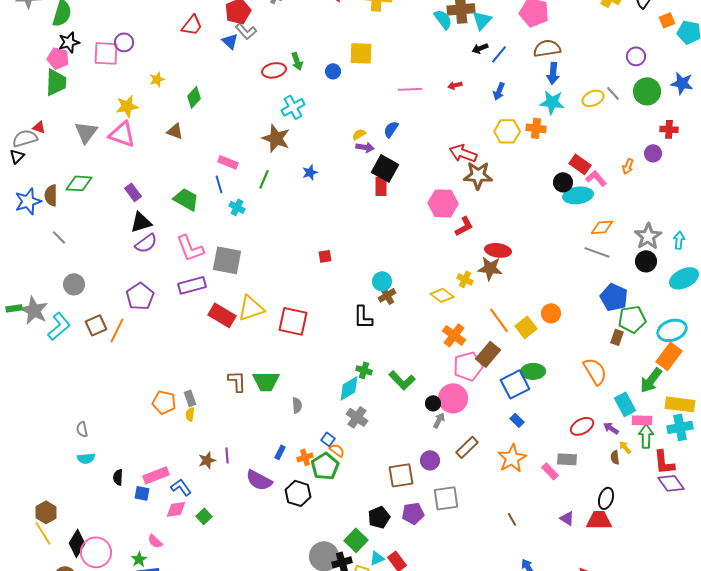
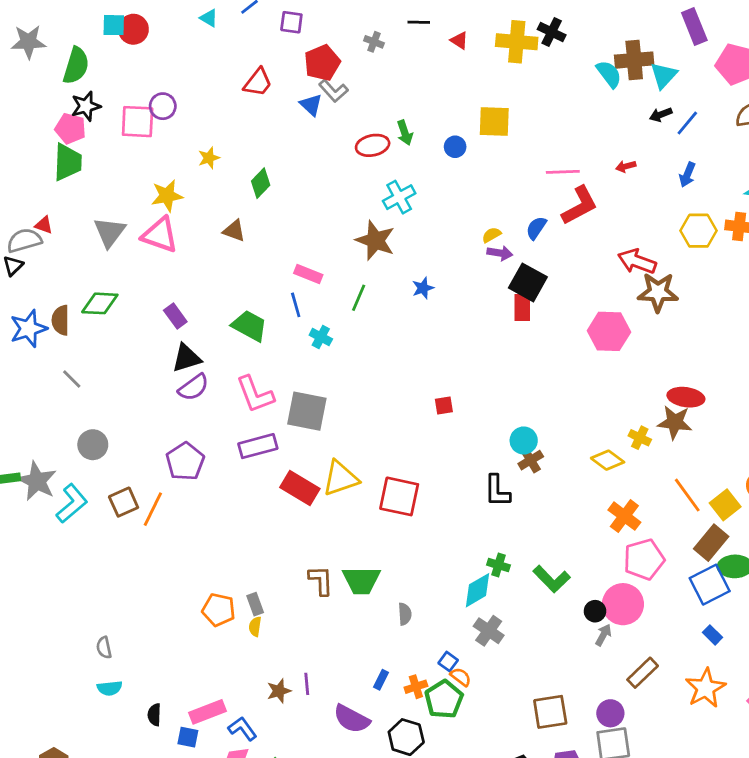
red L-shape: (464, 226) -> (580, 205), moved, size x1.4
brown rectangle: (488, 354) -> (711, 543), moved
purple circle: (430, 460) -> (610, 713), moved

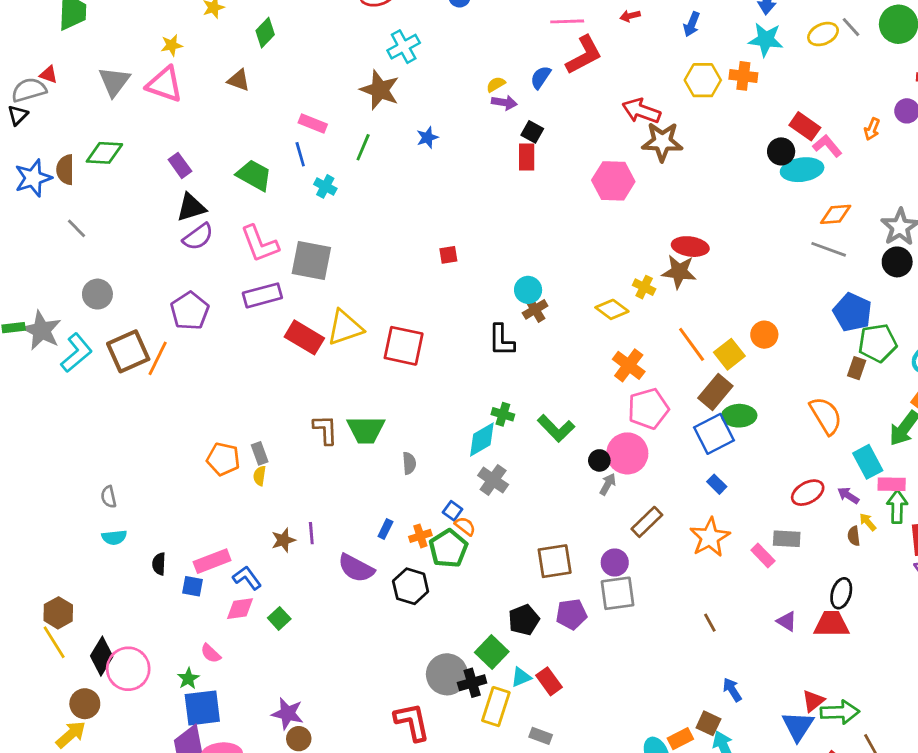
yellow star: (167, 196) -> (172, 45), size x0.7
black square: (528, 282) -> (532, 132), size x0.6
brown square: (124, 502) -> (128, 351), size x1.4

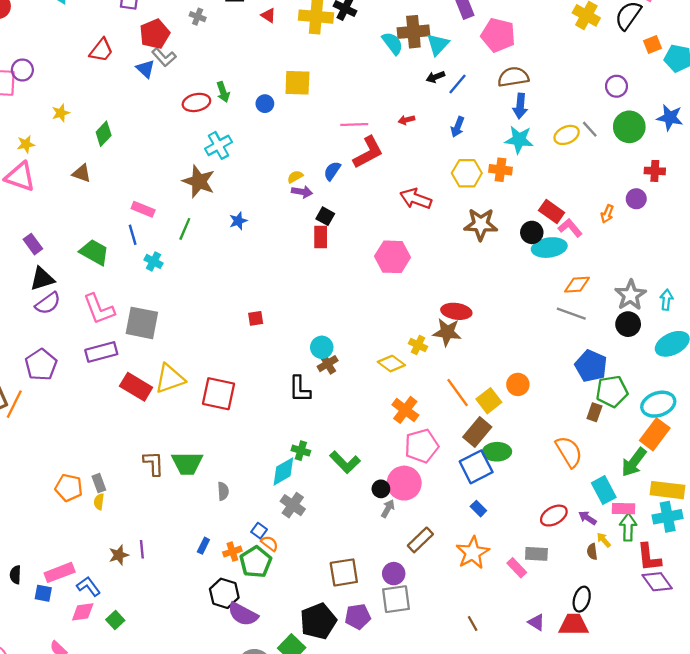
brown star: (662, 142) -> (481, 224), moved
purple semicircle: (356, 568) -> (243, 614), moved
black pentagon: (524, 620) -> (318, 621), size x1.4

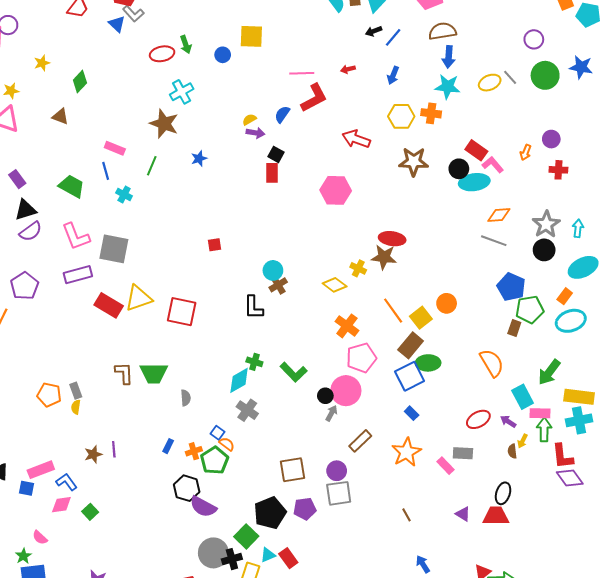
red cross: (655, 171) -> (558, 170), moved
orange rectangle: (655, 434) -> (565, 296), moved, size x0.6
yellow arrow: (604, 540) -> (523, 441), turned -112

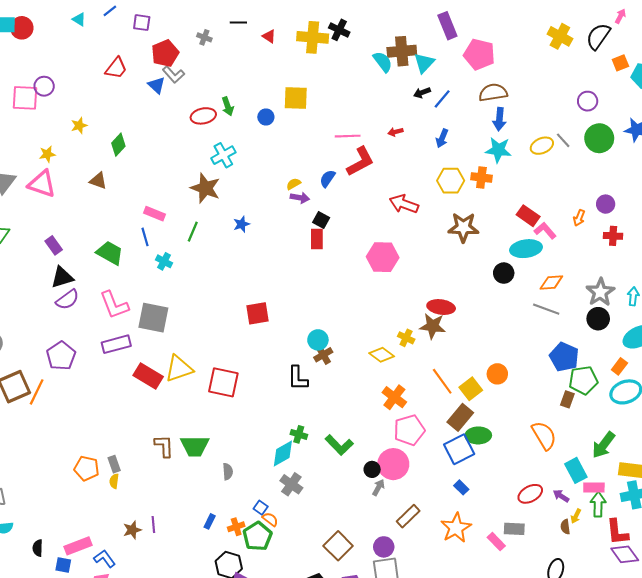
black circle: (459, 169) -> (504, 273), moved
red square: (214, 245) -> (257, 313), size x1.6
brown square: (292, 470) -> (338, 546), turned -36

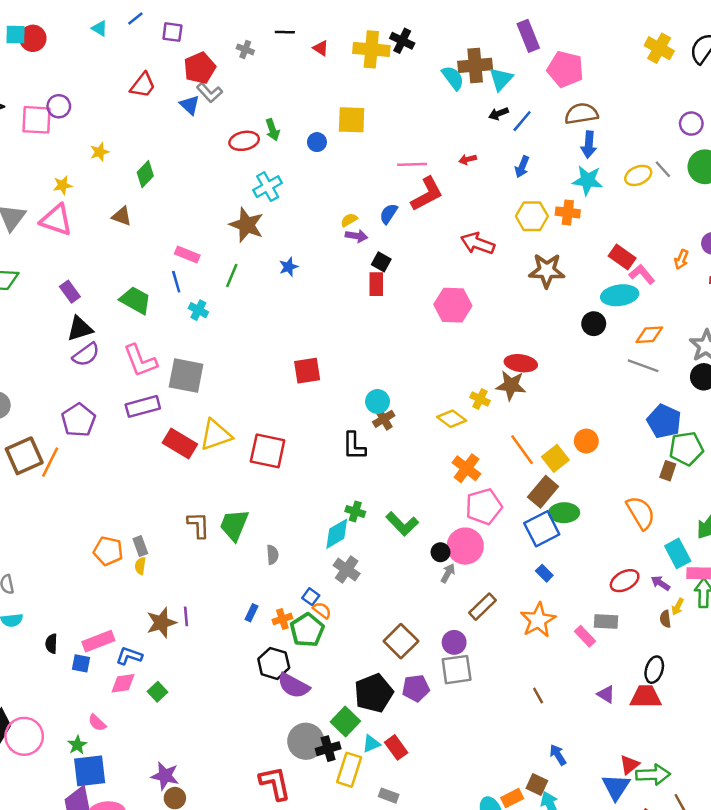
green trapezoid: (195, 446) -> (234, 525), turned 112
brown star: (132, 530) -> (161, 623), size x1.4
blue L-shape: (105, 559) -> (129, 656), turned -35

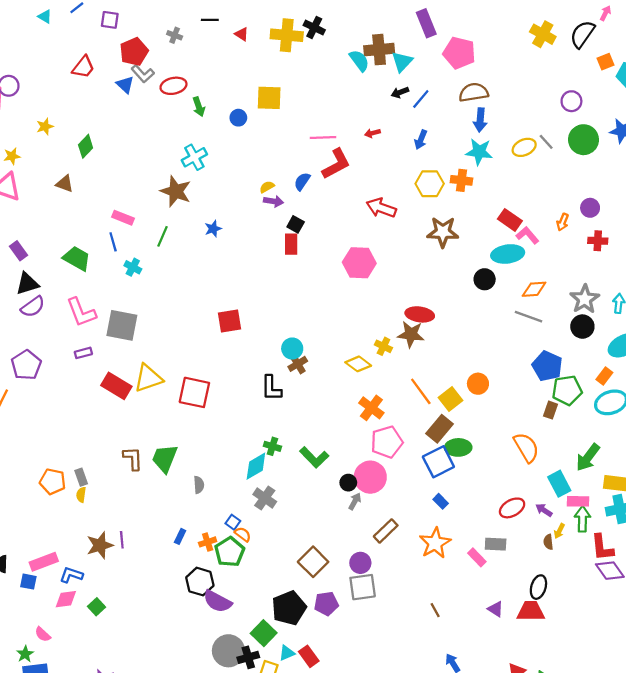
red ellipse: (244, 141) -> (174, 86), moved
purple rectangle: (143, 406) -> (83, 353), size x0.6

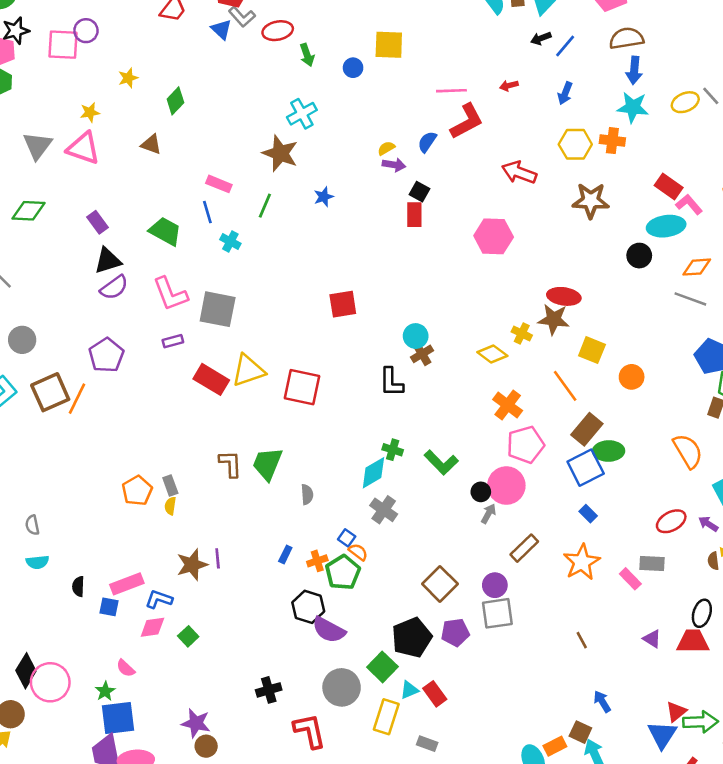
yellow square: (450, 399) -> (592, 350), moved, turned -30
orange pentagon: (53, 482) -> (137, 491), turned 30
black cross: (248, 657) -> (269, 690), moved

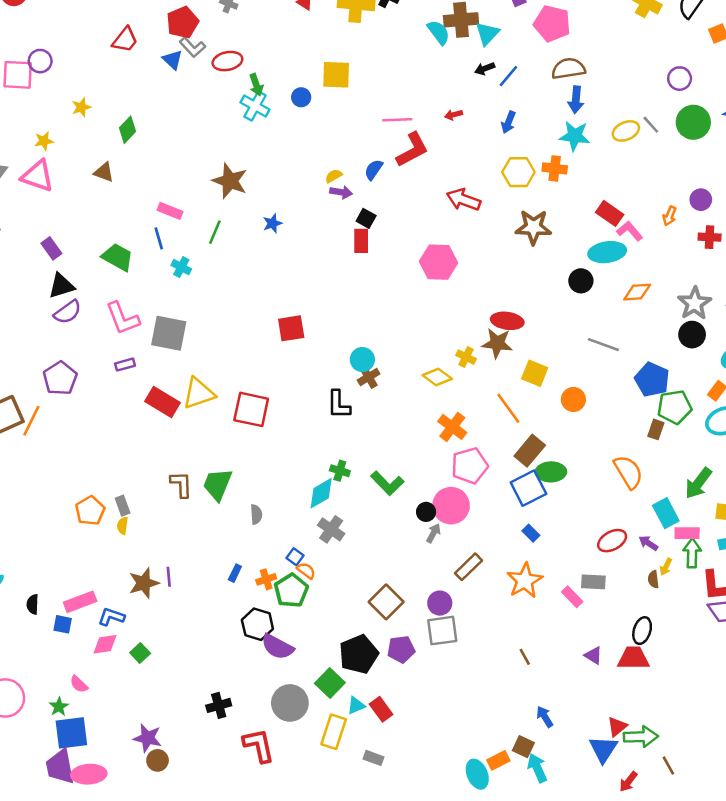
cyan cross: (302, 114) -> (255, 106), moved, turned -32
gray line: (690, 299) -> (603, 345), moved

